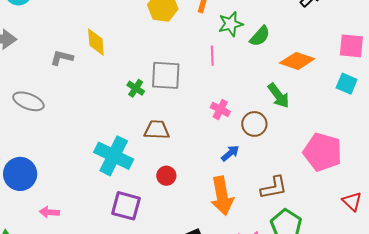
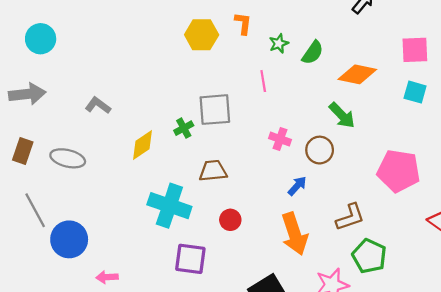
green star: (231, 24) -> (279, 43), size x0.7
yellow diamond: (96, 42) -> (142, 145), moved, turned 68
gray L-shape: (62, 58) -> (98, 105), turned 30
green cross: (136, 88) -> (184, 128), turned 36

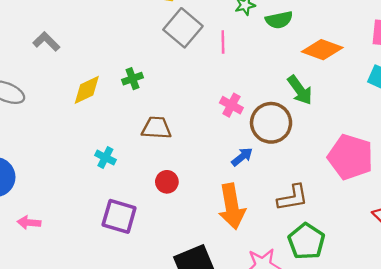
green semicircle: (313, 53) -> (279, 20), turned 35
gray square: (215, 110) -> (183, 28), moved, turned 36
brown circle: (320, 150) -> (271, 123), size x1.4
cyan cross: (169, 206) -> (105, 157), size x0.5

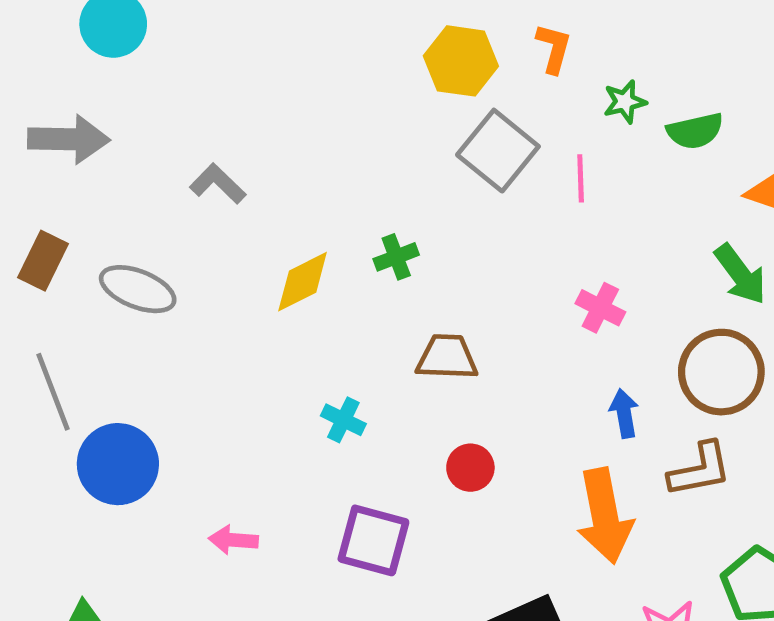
brown circle: (271, 123) -> (721, 372), moved
blue arrow: (242, 157) -> (624, 413), turned -60
brown L-shape: (293, 198) -> (700, 470), moved
pink arrow: (29, 222) -> (233, 540), moved

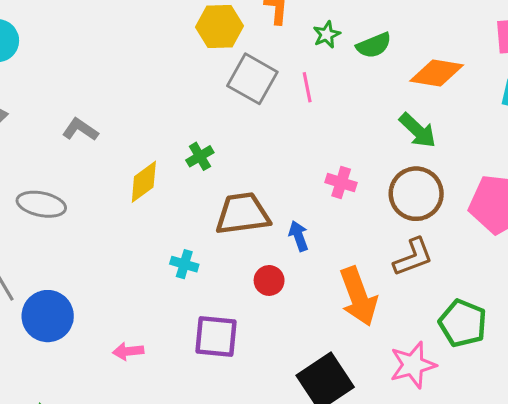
pink cross: (600, 308) -> (341, 183), moved
brown trapezoid: (447, 357) -> (242, 214), size x1.4
blue arrow: (624, 413) -> (299, 236), moved

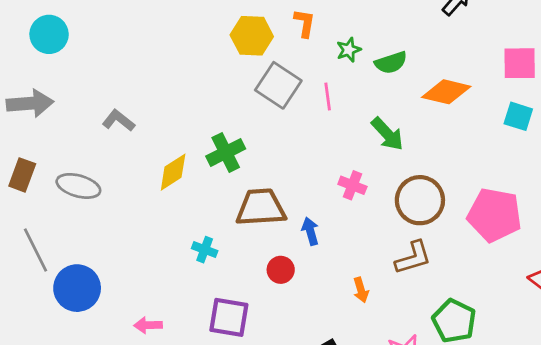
green arrow: (418, 130) -> (387, 134), moved
green cross: (200, 156) -> (226, 152), size x1.5
orange arrow: (358, 296) -> (361, 290), size x0.5

